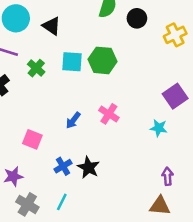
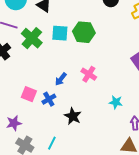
green cross: (36, 68) -> (32, 38), size x1.5
cyan star: (159, 128) -> (116, 102), moved
blue cross: (63, 166) -> (49, 99), moved

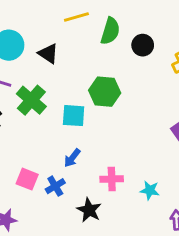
cyan square: (60, 33) -> (74, 116), moved
pink cross: (89, 74) -> (112, 179), moved, turned -35

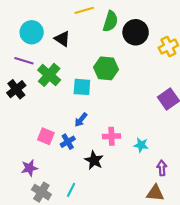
black circle: (143, 45) -> (136, 32), size x1.5

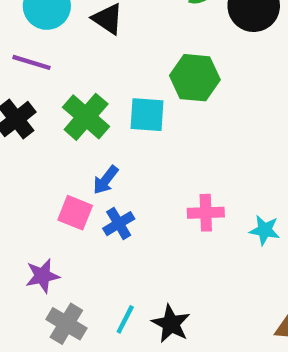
green cross: (49, 75) -> (86, 117), moved
blue arrow: (81, 120) -> (106, 180), moved
black star: (94, 160) -> (171, 324), moved

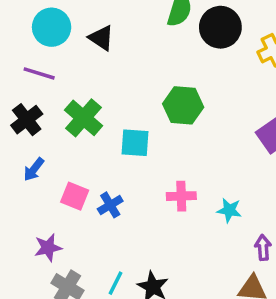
green hexagon: (195, 78) -> (183, 105), moved
cyan square: (147, 115) -> (135, 143), moved
blue arrow: (106, 180) -> (34, 169), moved

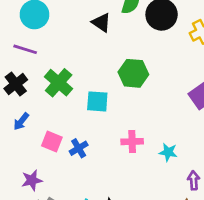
black triangle: (101, 38) -> (101, 23), moved

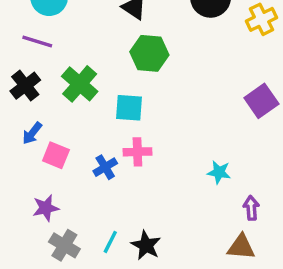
green hexagon: (133, 73) -> (149, 53), moved
pink square: (52, 142) -> (56, 155), moved
pink cross: (132, 142) -> (137, 152), moved

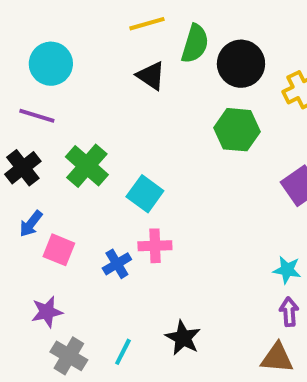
green hexagon: (149, 53) -> (237, 130), moved
cyan square: (129, 108) -> (145, 194), turned 32
cyan star: (219, 172) -> (287, 270), moved
black star: (146, 245) -> (183, 338), moved

